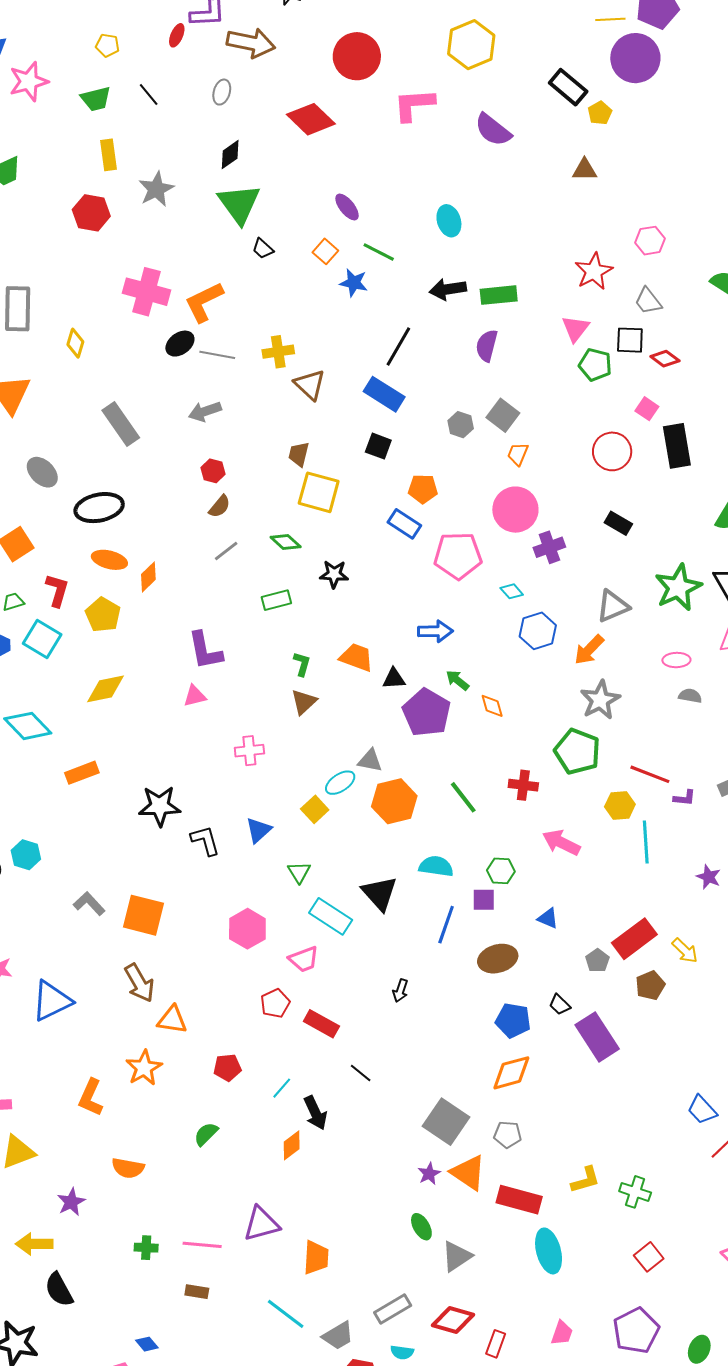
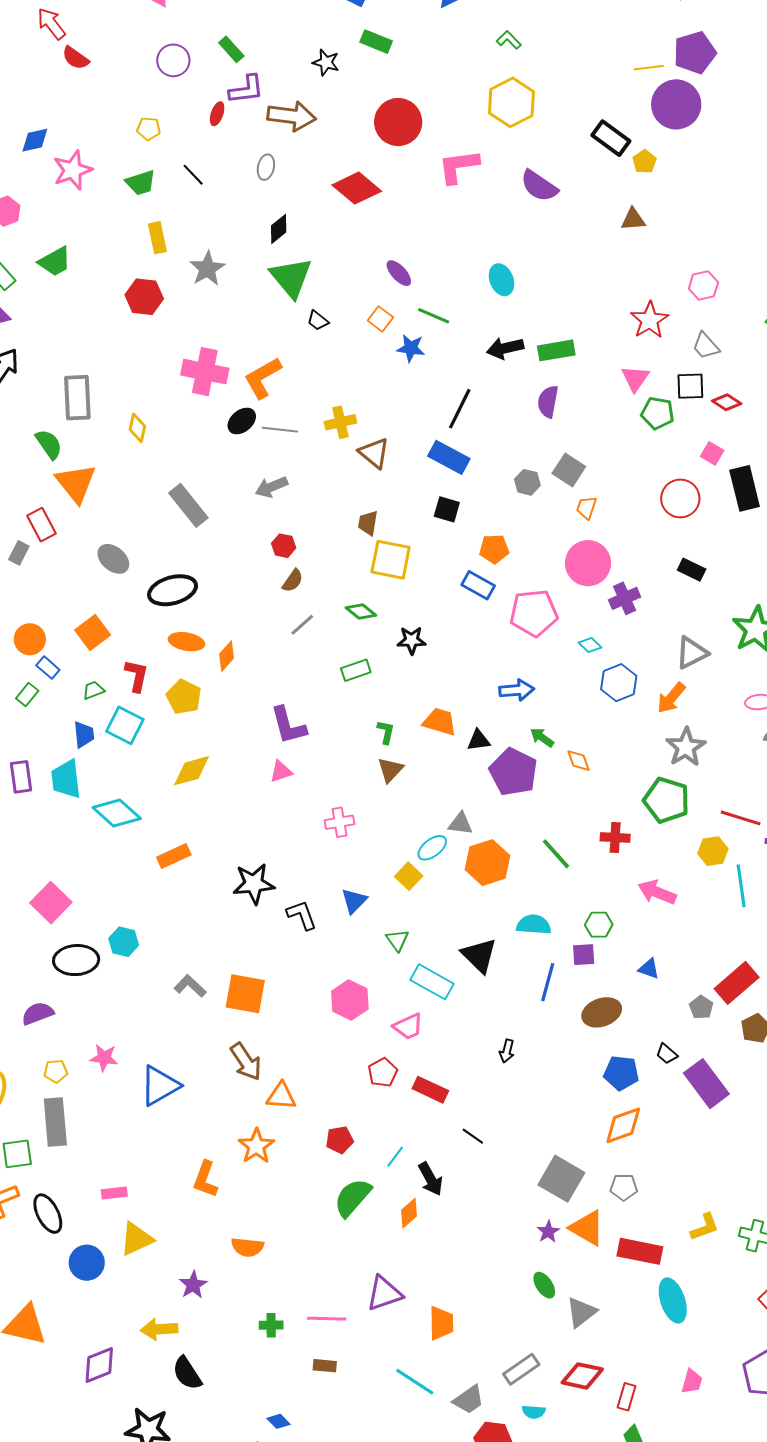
green semicircle: (206, 1134) -> (353, 1197), moved, size x1.6

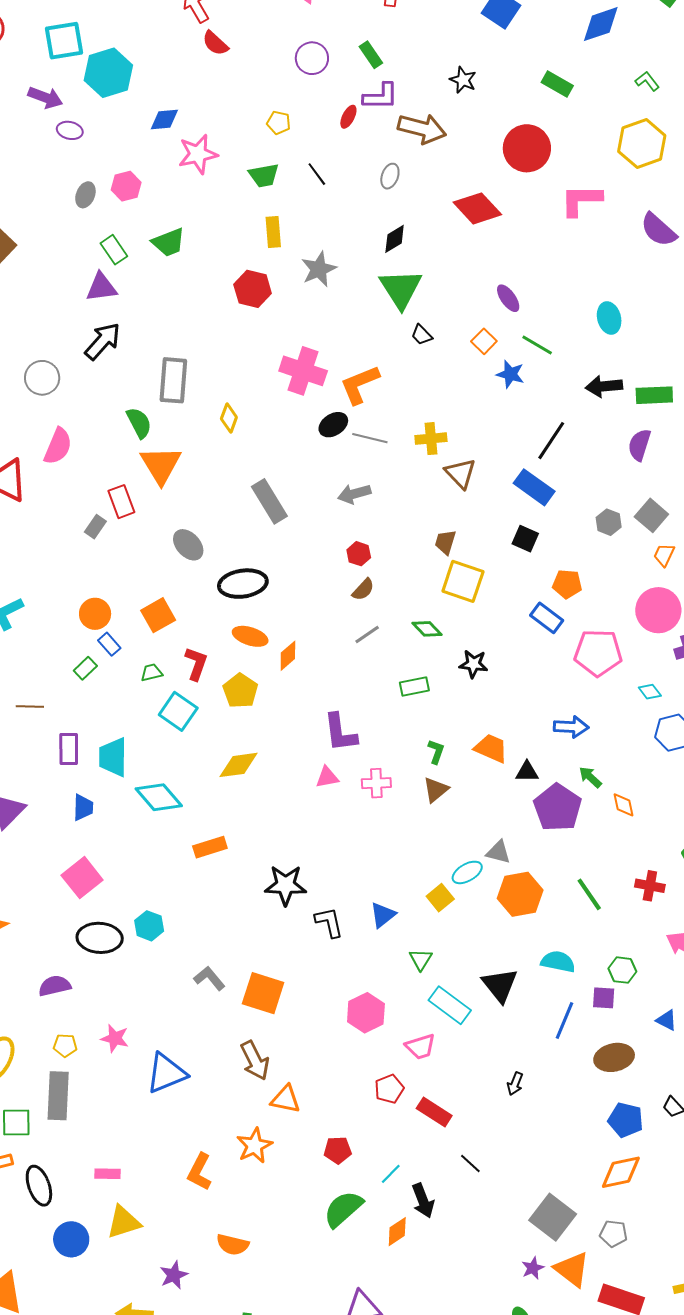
green rectangle: (376, 42) -> (557, 84), moved
blue trapezoid: (84, 734) -> (83, 807), moved
pink cross: (339, 822) -> (376, 783), moved

